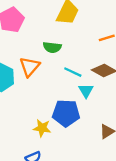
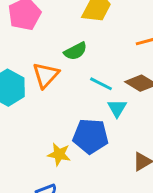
green semicircle: (52, 47) -> (75, 51), turned -36

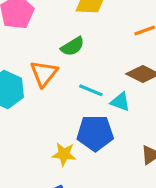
cyan line: (101, 84) -> (91, 90), moved
cyan triangle: (117, 108) -> (120, 102), turned -36

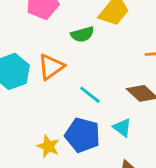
green semicircle: (73, 46) -> (82, 34), moved
cyan triangle: (120, 102) -> (122, 128), moved

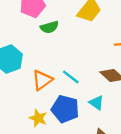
green semicircle: (82, 34) -> (49, 27), moved
orange triangle: (51, 67) -> (42, 80), moved

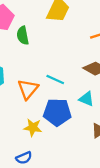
green semicircle: (49, 27) -> (23, 35), turned 108

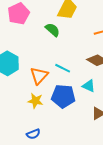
green semicircle: (23, 35) -> (52, 30), moved, turned 140
yellow star: (33, 128) -> (35, 101), moved

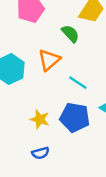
orange triangle: (39, 76) -> (49, 60), moved
blue semicircle: (33, 134) -> (40, 153), moved

